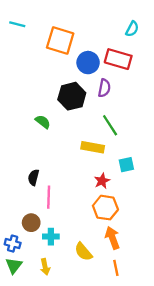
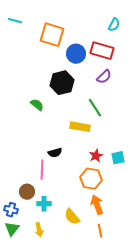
purple semicircle: (104, 88) -> (104, 77), moved, turned 35
cyan square: (126, 165) -> (118, 158), moved
black semicircle: (33, 177) -> (55, 153), moved, turned -120
red star: (102, 181) -> (96, 156), moved

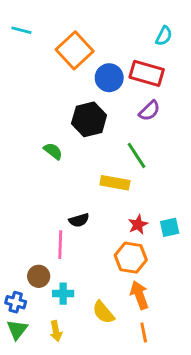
orange square: (52, 35) -> (75, 50), turned 30

